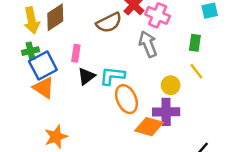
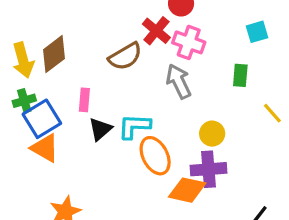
yellow line: (196, 71) -> (272, 113), moved

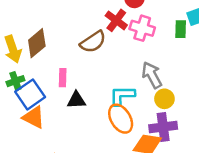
green rectangle: (240, 75) -> (181, 29), moved
gray arrow: (179, 81) -> (152, 75), moved
cyan L-shape: (134, 126) -> (122, 96), moved
black triangle: (100, 129) -> (76, 100), turned 42

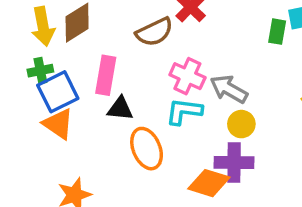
pink cross: (142, 28) -> (187, 76), moved
gray arrow: (152, 75) -> (229, 89), turned -40
pink rectangle: (63, 78) -> (106, 75), size x1.5
orange ellipse: (121, 119) -> (147, 149), moved

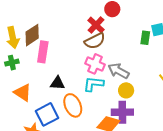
brown semicircle: (154, 32) -> (95, 41), moved
pink rectangle: (106, 75) -> (43, 52), moved
blue square: (58, 92) -> (47, 114), moved

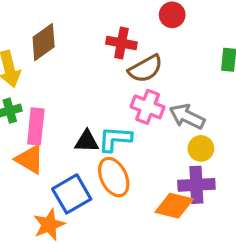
red cross: (96, 25) -> (121, 43), moved, turned -30
brown diamond: (32, 35) -> (44, 42), moved
pink rectangle: (43, 52) -> (36, 126), moved
cyan L-shape: (93, 84) -> (115, 139), moved

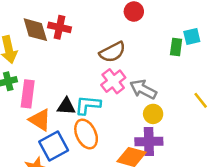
brown diamond: (44, 42) -> (35, 30), turned -72
red cross: (121, 43) -> (59, 27), moved
pink cross: (148, 107) -> (113, 81), turned 30
orange triangle: (30, 159) -> (40, 120), moved

